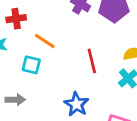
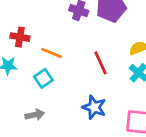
red cross: (16, 19) -> (20, 37), turned 30
cyan square: (31, 65) -> (43, 78), turned -36

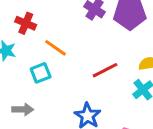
red line: (100, 63) -> (105, 70), turned 75

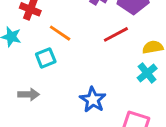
red line: (105, 70) -> (116, 34), moved

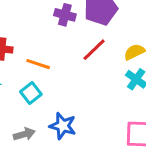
blue star: (93, 100) -> (63, 126), moved

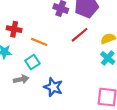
gray arrow: (24, 134) -> (21, 79), moved

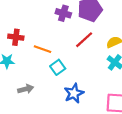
cyan square: (32, 62) -> (58, 67), moved
blue star: (53, 87) -> (74, 93), moved, turned 30

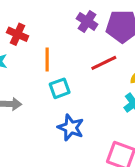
orange line: (43, 49) -> (47, 59), turned 54
blue star: (74, 93) -> (71, 127), turned 30

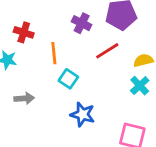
purple cross: (87, 21) -> (82, 23), moved
cyan square: (60, 88) -> (68, 79), turned -30

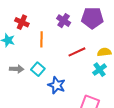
red line: (107, 51) -> (77, 52), moved
cyan square: (68, 79) -> (38, 69), moved

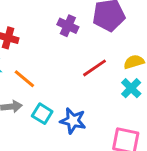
orange line: (41, 39) -> (24, 79), moved, turned -42
cyan square: (38, 69) -> (42, 114), moved

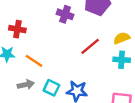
cyan cross: (131, 88) -> (122, 60), turned -35

